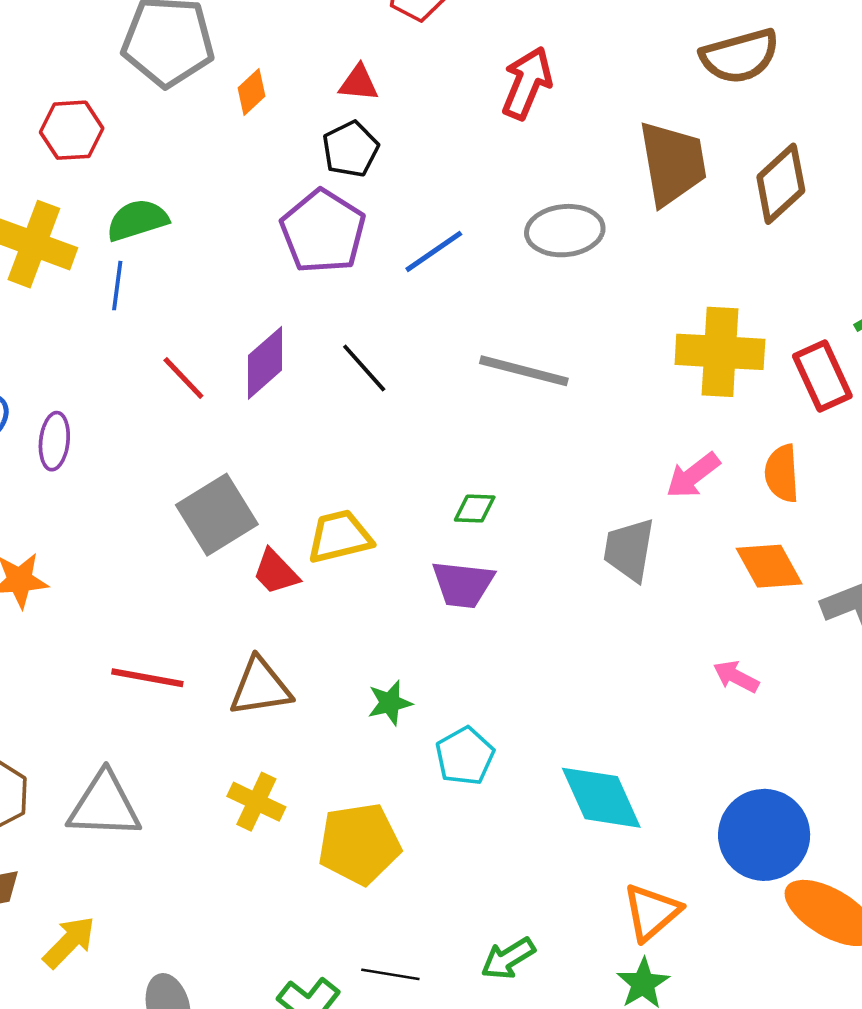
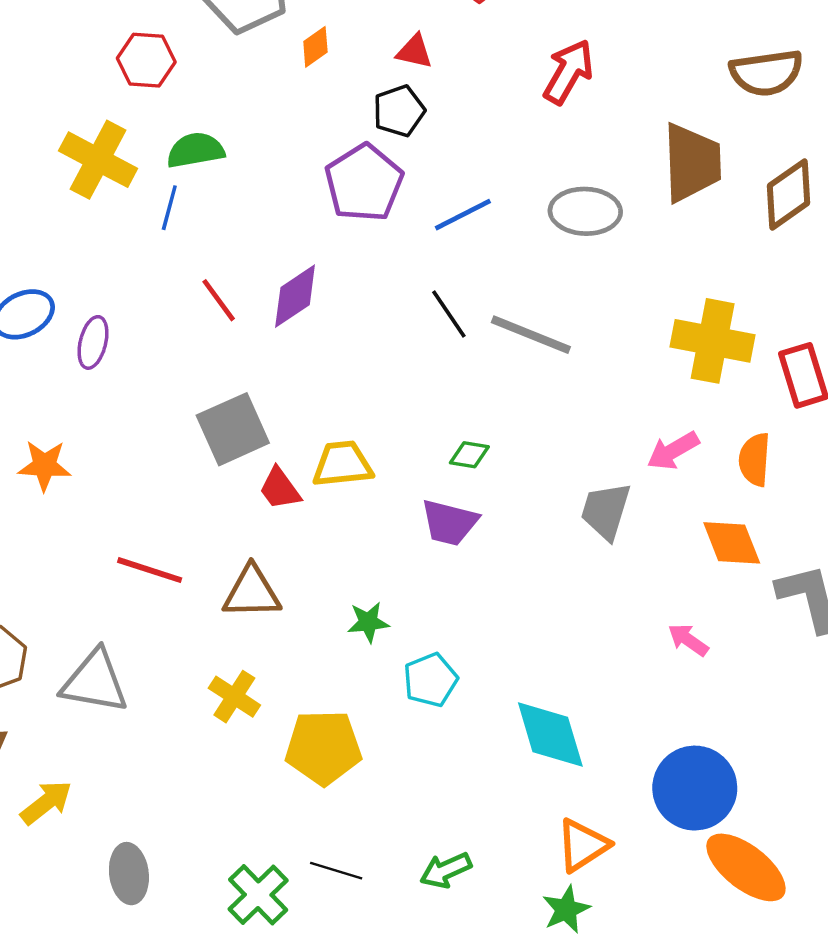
black line: (364, 368) -> (449, 314), moved

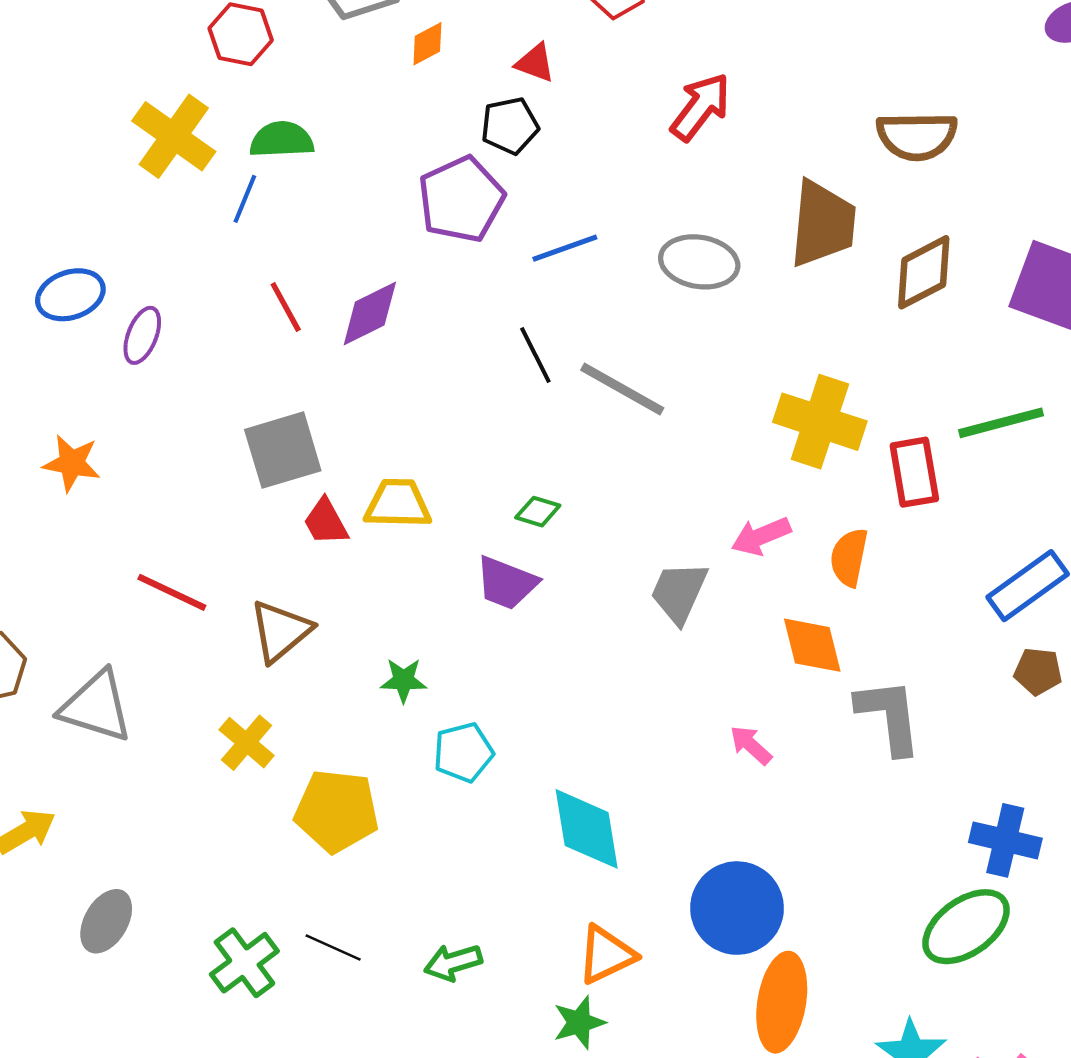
brown triangle: (252, 592) -> (280, 631), turned -46
orange ellipse: (746, 867) -> (782, 1002), turned 54
gray ellipse: (129, 874) -> (106, 921), turned 30

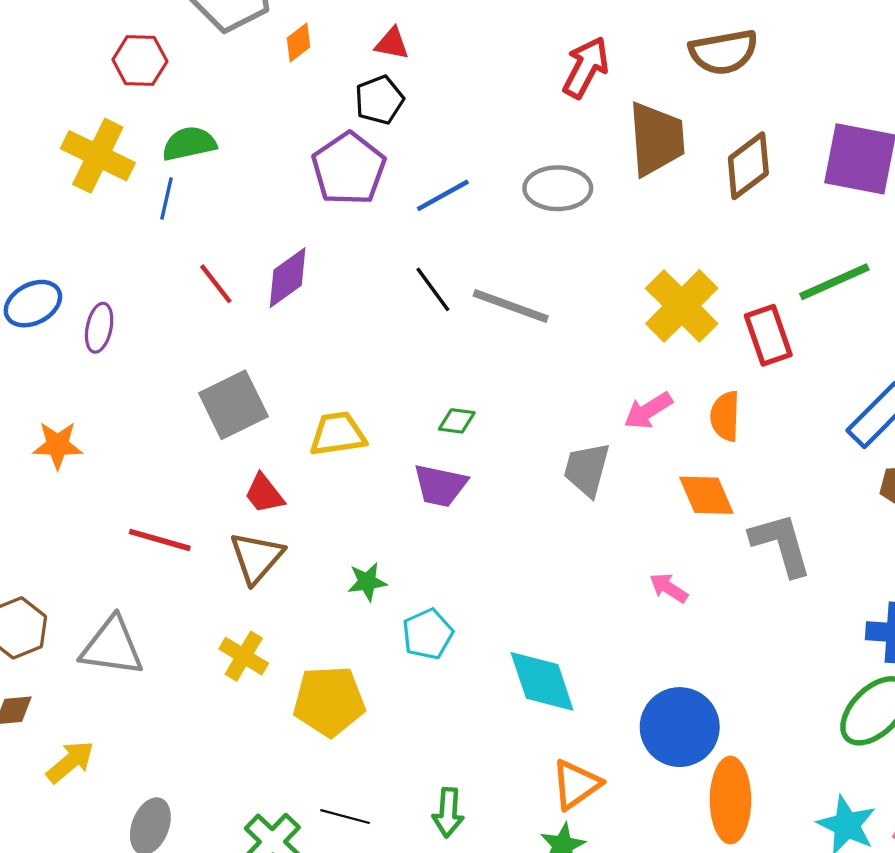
red arrow: (701, 107) -> (586, 67), moved
yellow cross: (820, 422) -> (682, 306), turned 36
red trapezoid: (326, 522) -> (264, 494), moved
green arrow: (453, 963) -> (448, 813), turned -60

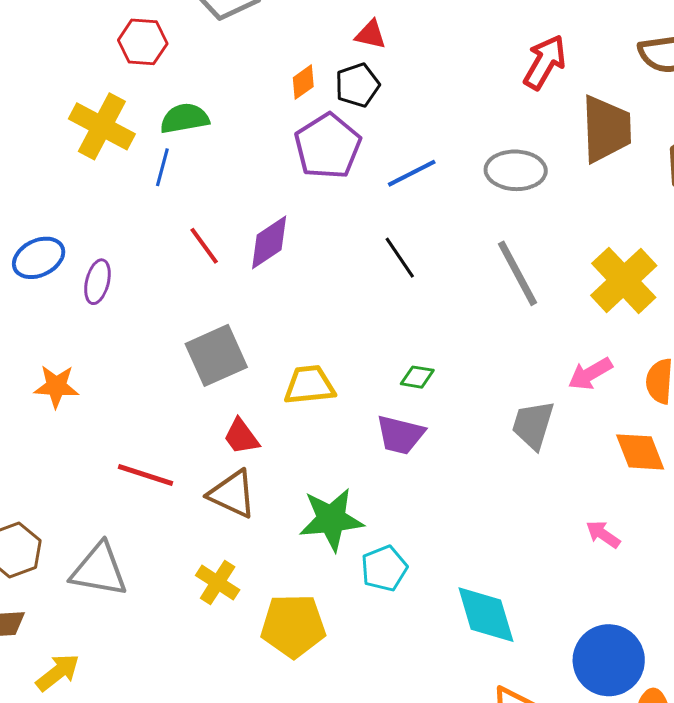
orange diamond: (299, 42) -> (303, 82), moved
gray line: (511, 306) -> (517, 273), moved, turned 40
brown triangle: (257, 557) -> (232, 494), turned -48
green star: (367, 582) -> (331, 519), size x1.8

